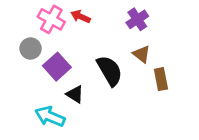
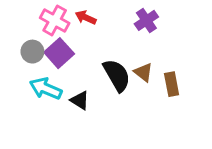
brown triangle: (142, 54) -> (143, 72), moved
purple square: (57, 67) -> (59, 53), moved
cyan arrow: (50, 116) -> (46, 89), moved

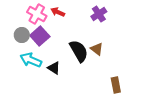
brown rectangle: (172, 84) -> (116, 85), moved

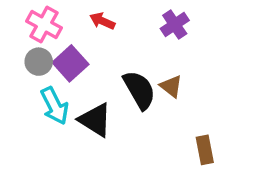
pink cross: (37, 14) -> (44, 25), moved
cyan arrow: (31, 60) -> (55, 106), turned -140
black triangle: (54, 68) -> (95, 120), size x1.5

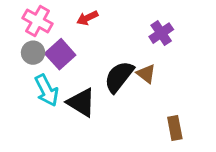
red arrow: (102, 21) -> (87, 18), turned -50
purple cross: (175, 25) -> (161, 33), moved
black semicircle: (139, 90) -> (119, 77), turned -112

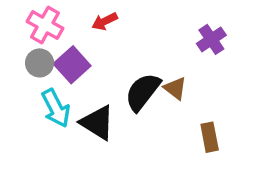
purple cross: (161, 33) -> (211, 39), moved
brown rectangle: (175, 128) -> (210, 137), moved

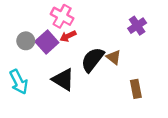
red arrow: (105, 21) -> (68, 36), moved
pink cross: (45, 25) -> (62, 16), moved
cyan arrow: (56, 108) -> (19, 82), moved

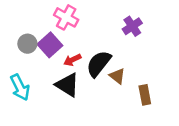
purple cross: (137, 26) -> (132, 26), moved
red arrow: (68, 36) -> (72, 60), moved
brown triangle: (114, 57) -> (117, 76), moved

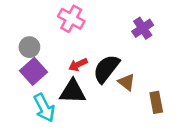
purple square: (50, 45) -> (34, 71), moved
black triangle: (67, 85) -> (73, 92), turned -30
cyan arrow: (20, 87) -> (44, 108), moved

